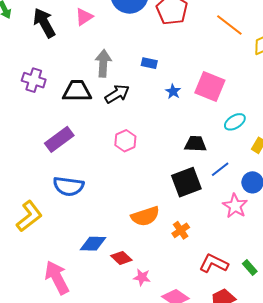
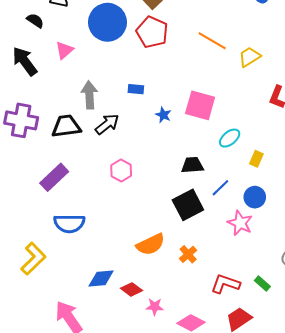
purple cross: (34, 80) -> (21, 120), size x1.4

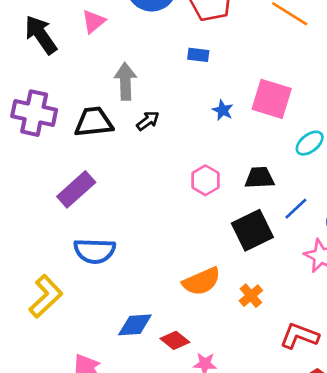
blue rectangle: (136, 89) -> (198, 55), moved
black arrow: (107, 124) -> (148, 121), size x0.7
pink hexagon: (121, 171) -> (205, 180), moved

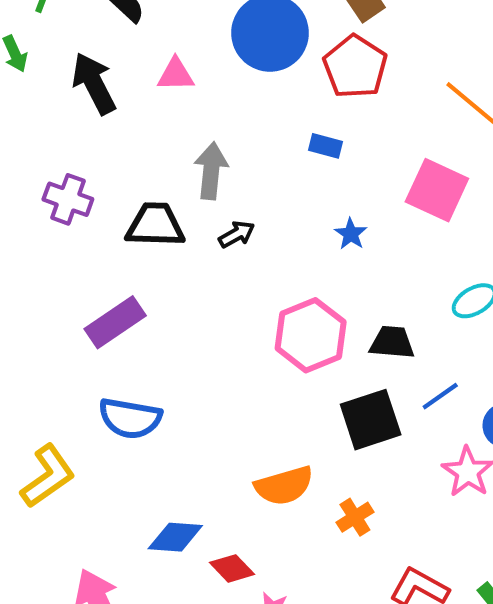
pink triangle: (94, 21) -> (176, 74), turned 30
pink square: (272, 99) -> (437, 190), moved
purple cross: (34, 113) -> (68, 199), size x0.7
pink hexagon: (205, 180) -> (311, 335), size x1.6

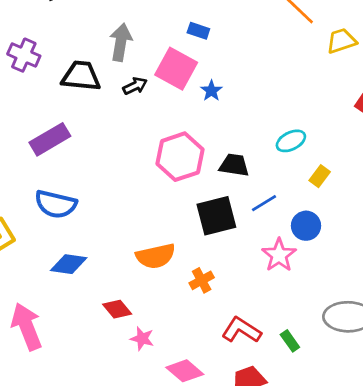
pink square: (437, 190) -> (176, 69), moved
blue diamond: (175, 537) -> (69, 264), moved

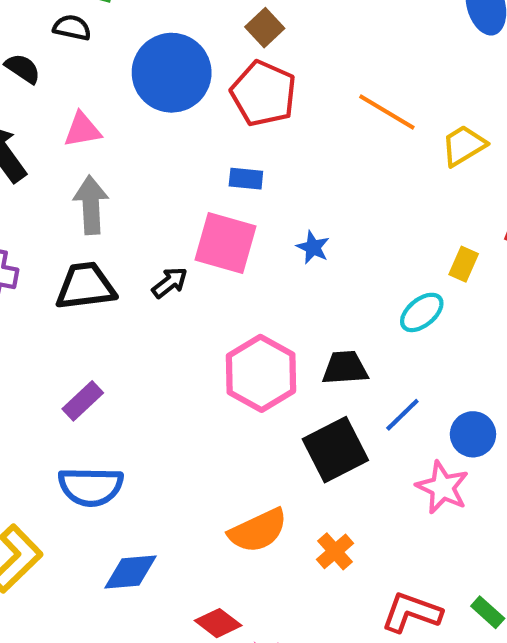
gray arrow: (121, 42) -> (91, 205), moved
blue star: (211, 91) -> (313, 247), moved
purple rectangle: (50, 139) -> (83, 401), moved, size x0.7
yellow rectangle: (320, 176) -> (464, 264), moved

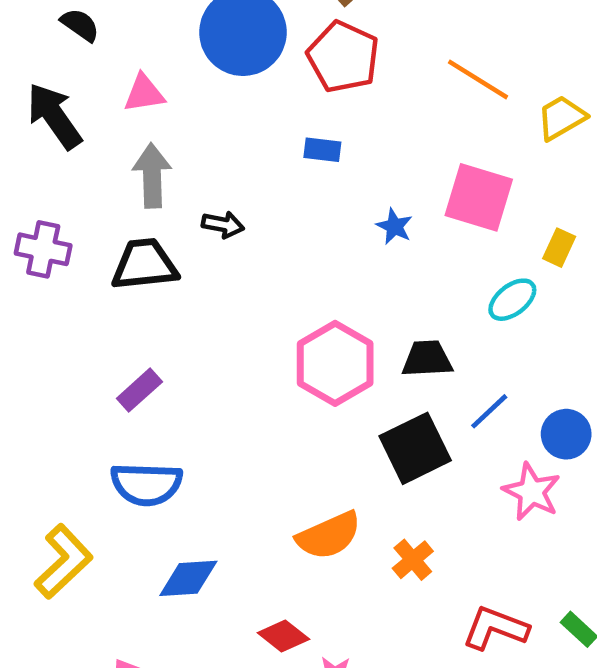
pink square: (225, 243) -> (479, 197), moved
black arrow: (170, 283) -> (223, 225), moved, turned 48

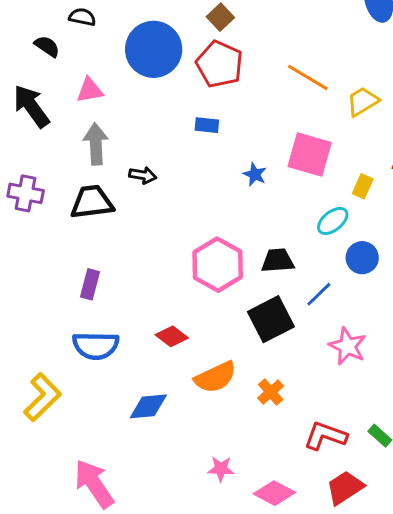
purple rectangle: (139, 390) -> (90, 284), turned -32
blue circle: (566, 434) -> (362, 258), moved
blue diamond: (188, 578) -> (148, 406), moved
red diamond: (283, 636) -> (172, 336), moved

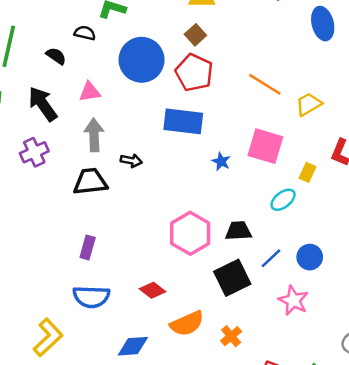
blue rectangle: (207, 125) -> (183, 121), size x2.0
purple cross: (26, 193) -> (34, 152), moved, turned -36
blue circle: (362, 258) -> (310, 257), moved

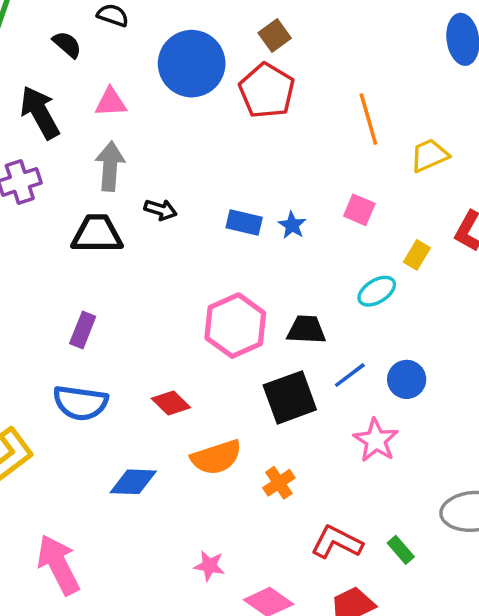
orange line: (265, 84) -> (368, 119), turned 36
blue rectangle: (183, 121) -> (244, 222), moved, size x0.6
pink square: (265, 146) -> (359, 210), size x0.6

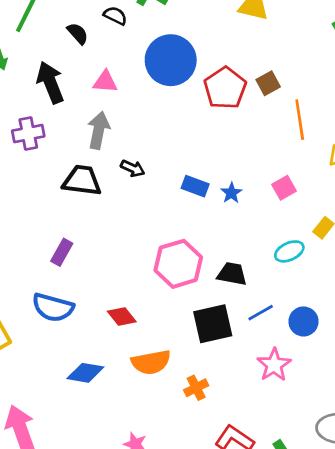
brown square: (275, 36) -> (268, 83), moved
pink square: (359, 210) -> (284, 188), turned 30

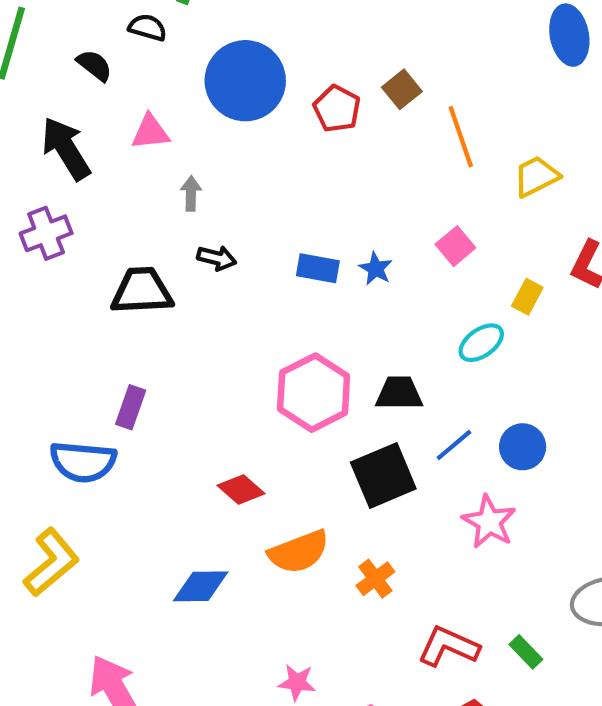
red pentagon: (225, 88) -> (337, 109), size x0.7
gray arrow: (99, 130) -> (191, 193), moved, size x0.6
blue semicircle: (53, 308) -> (83, 462), moved

